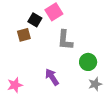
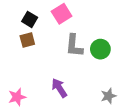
black square: (35, 20) -> (30, 19), moved
green circle: (88, 62) -> (100, 49), moved

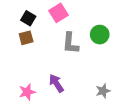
green circle: (100, 49) -> (100, 35), moved
pink star: (17, 97) -> (27, 92), moved

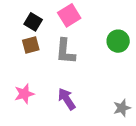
gray L-shape: (70, 43) -> (65, 51), moved
pink star: (27, 92) -> (24, 94), moved

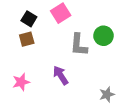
gray L-shape: (65, 51) -> (79, 45), moved
purple arrow: (67, 99) -> (61, 75), moved

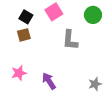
green circle: (103, 36) -> (93, 15), moved
purple arrow: (61, 75) -> (49, 81), moved

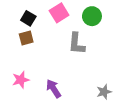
green circle: (93, 15) -> (92, 16), moved

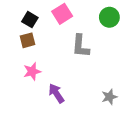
green circle: (92, 16) -> (109, 17), moved
pink star: (21, 80) -> (32, 71), moved

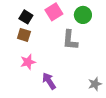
green circle: (109, 17) -> (83, 15), moved
brown square: (27, 40) -> (24, 35), turned 32

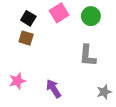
gray L-shape: (70, 40) -> (88, 56), moved
pink star: (28, 62) -> (17, 81), moved

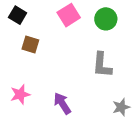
black square: (28, 18) -> (18, 15), moved

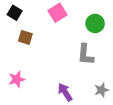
green circle: (106, 19) -> (95, 23), moved
purple arrow: (62, 103) -> (65, 92), moved

